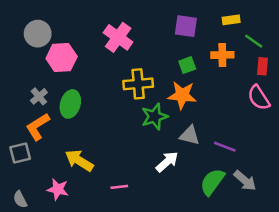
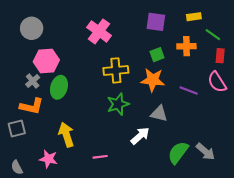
pink hexagon: (62, 57) -> (46, 61), moved
green star: (154, 117) -> (118, 104), moved
orange L-shape: (38, 127) -> (32, 106), turned -135
purple line: (225, 147) -> (189, 90), moved
yellow arrow: (79, 160) -> (66, 135), turned 40

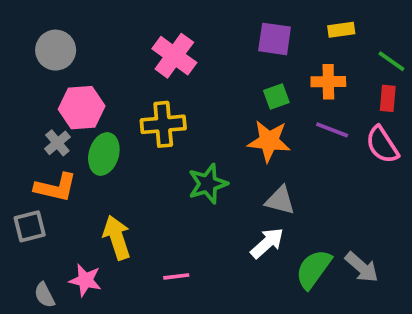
green line: (213, 35) -> (391, 61), moved
yellow cross: (116, 70) -> (163, 124), moved
purple line: (189, 90) -> (332, 130), moved
white arrow: (140, 136) -> (267, 243), moved
gray semicircle: (17, 167) -> (44, 295), moved

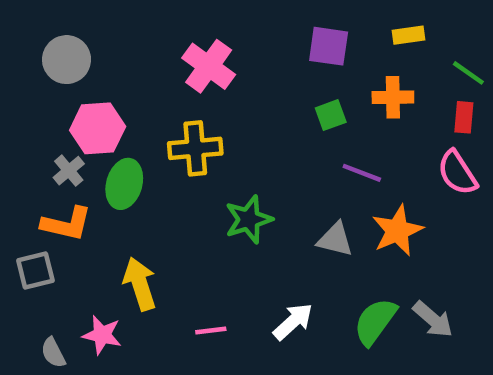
purple line: (332, 130) -> (362, 173), moved
orange star: (269, 141) -> (397, 231), moved, turned -30
white arrow: (267, 243) -> (293, 322), moved

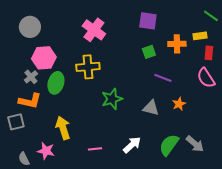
yellow rectangle: (408, 35) -> (200, 36), moved
green line: (468, 73) -> (211, 16), moved
orange star: (397, 231) -> (179, 104), size x0.6

